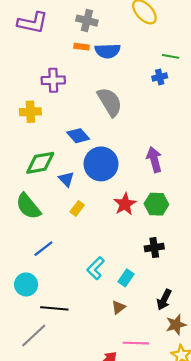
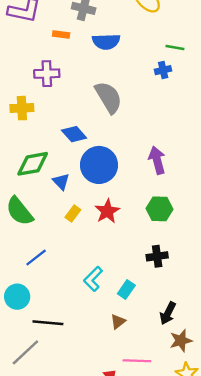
orange rectangle: (81, 47) -> (61, 34), moved
red star: (125, 204) -> (107, 211), moved

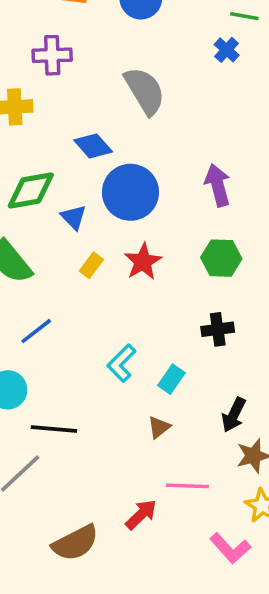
blue cross: (163, 70) -> (227, 50), turned -35

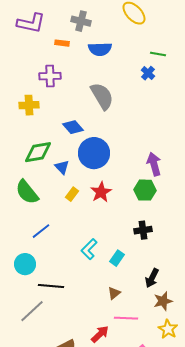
purple arrow: (218, 185) -> (154, 164), moved
brown triangle: (159, 427) -> (114, 293), moved

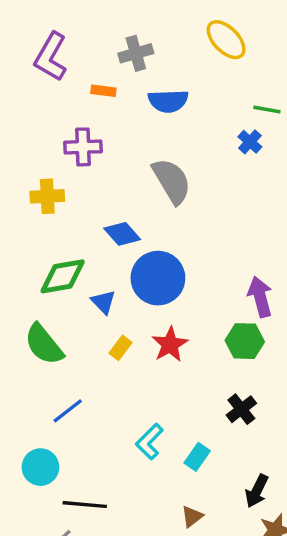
gray cross: (81, 21) -> (136, 53), turned -30
purple L-shape: (31, 23) -> (51, 57), turned 108
black cross: (143, 230) -> (241, 409), turned -30

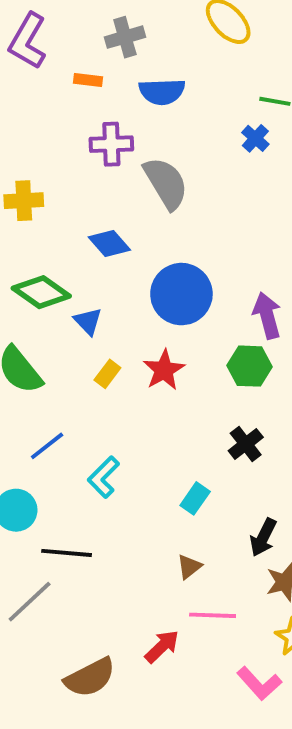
purple cross: (83, 147) -> (111, 144), moved
green diamond: (63, 276) -> (41, 292), turned 45
blue circle: (158, 278) -> (181, 294), moved
cyan L-shape: (149, 442) -> (104, 477), moved

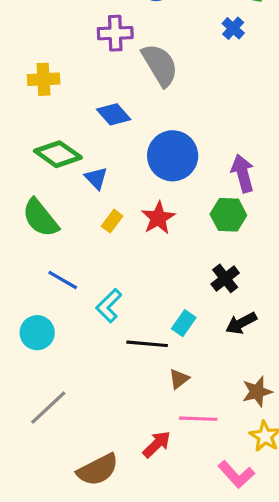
blue line: (47, 446) -> (63, 280), turned 68
black arrow: (263, 537) -> (241, 323), moved, turned 36
black line: (67, 553) -> (147, 344), moved

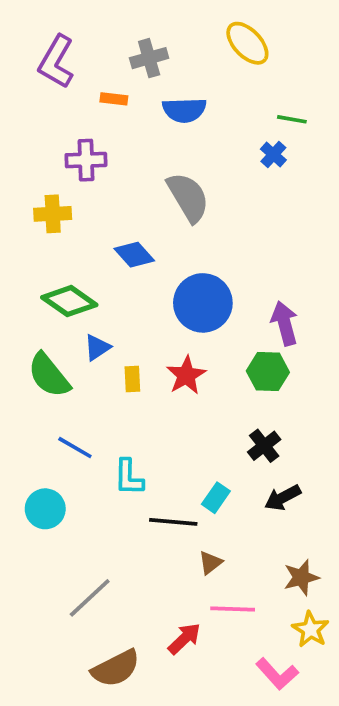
purple cross: (115, 33) -> (86, 160), moved
blue triangle: (96, 178) -> (97, 347), moved, turned 40
yellow rectangle: (112, 221) -> (132, 379), turned -40
cyan L-shape: (109, 306) -> (129, 477), turned -44
gray line: (48, 408) -> (90, 598), moved

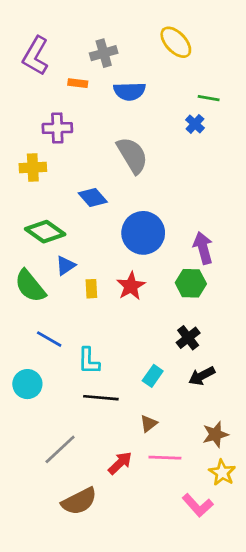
black line: (173, 522) -> (101, 398), moved
red arrow: (184, 639) -> (120, 463), moved

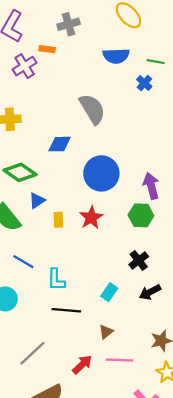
blue semicircle: (130, 91) -> (116, 56), moved
purple cross: (57, 128) -> (25, 66), moved, turned -30
blue diamond: (93, 197) -> (60, 144), turned -50

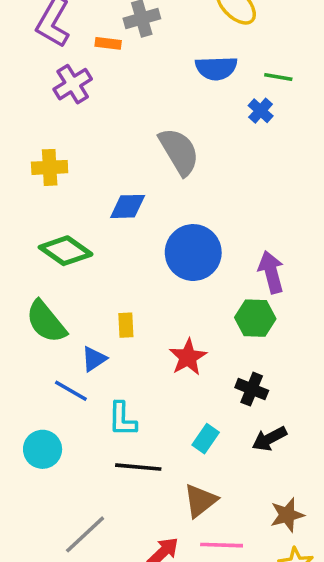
orange rectangle: (47, 49) -> (108, 43), moved
blue triangle: (37, 201) -> (94, 359), moved
red star: (91, 218) -> (188, 357), moved
black cross: (139, 260) -> (252, 389), turned -30
brown triangle: (106, 332) -> (200, 501), size x1.5

